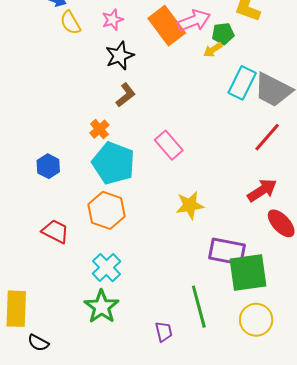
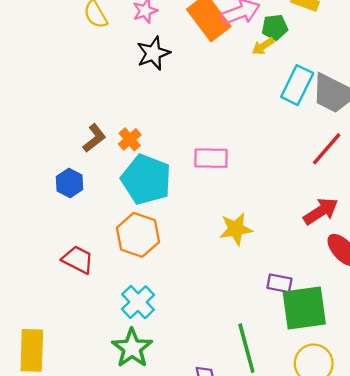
brown L-shape: (126, 95) -> (94, 138), moved
pink rectangle: (169, 145) -> (211, 158), turned -48
purple rectangle: (227, 251) -> (279, 283), size x0.6

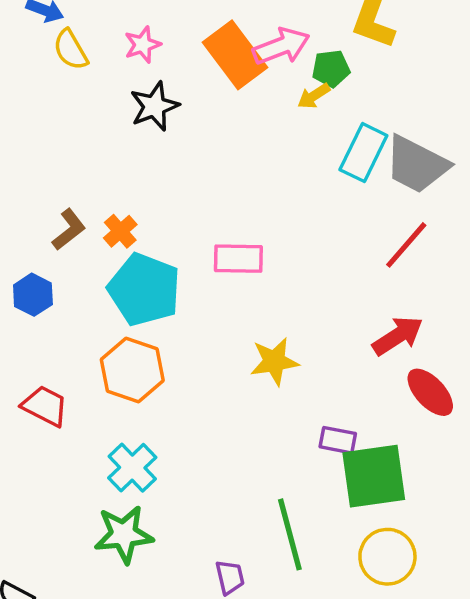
green star: (132, 348) -> (124, 534), turned 30

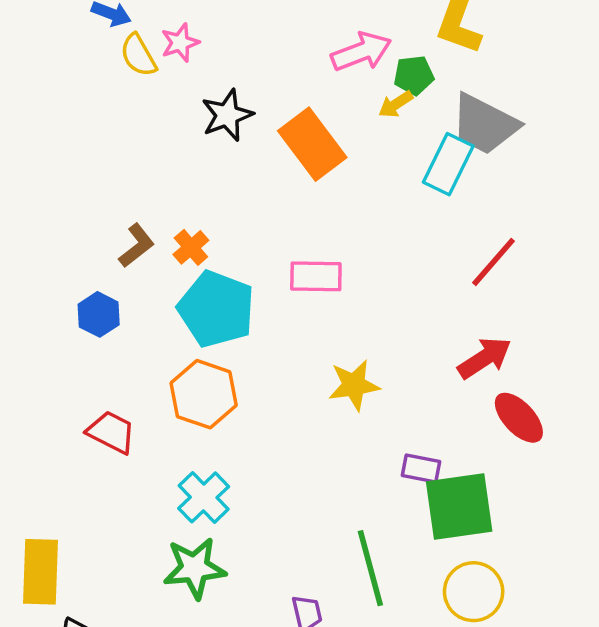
pink star: (143, 45) -> (180, 43), moved
orange rectangle: (235, 55) -> (312, 144), moved
gray trapezoid: (417, 164) -> (484, 124), moved

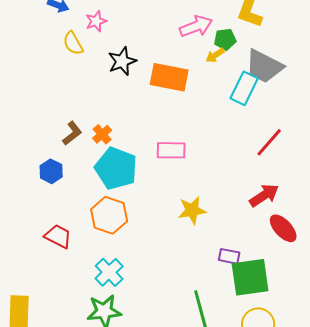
yellow semicircle: (138, 55) -> (73, 43), moved
orange rectangle: (312, 144) -> (169, 77), turned -42

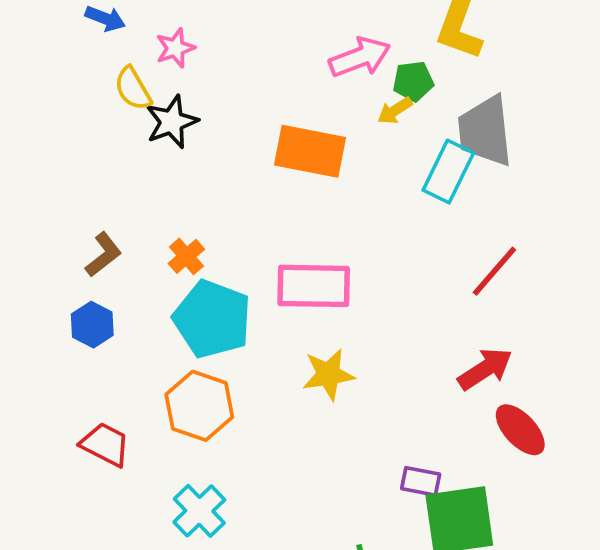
black star: (122, 61) -> (172, 122), moved
gray trapezoid: (264, 66) -> (485, 131), turned 57
brown L-shape: (72, 133) -> (103, 255), moved
pink rectangle: (171, 150) -> (314, 286), size x1.4
yellow star: (192, 210) -> (328, 374), moved

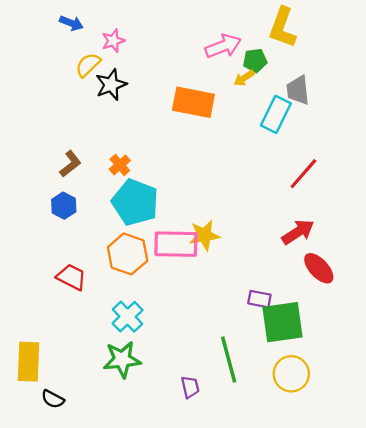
yellow semicircle: (133, 89) -> (88, 65), turned 76
gray trapezoid: (485, 131) -> (298, 90), size x0.7
pink rectangle: (314, 286) -> (176, 244), moved

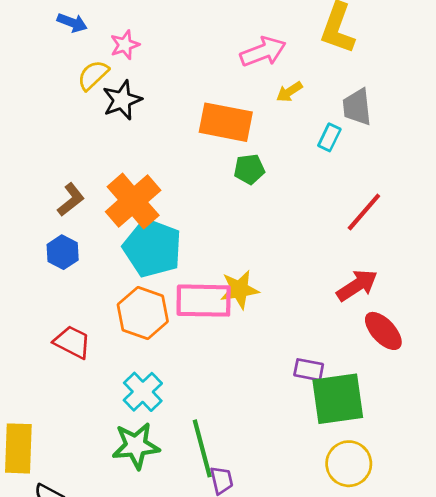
green pentagon: (255, 60) -> (249, 169), moved
cyan rectangle: (276, 114) -> (329, 137), size x0.6
orange cross: (120, 165) -> (133, 201), size x2.0
green line: (229, 360) -> (202, 448), moved

